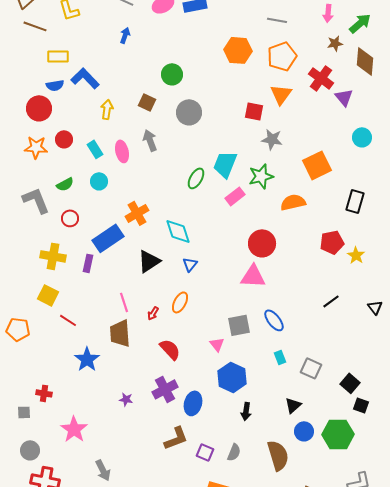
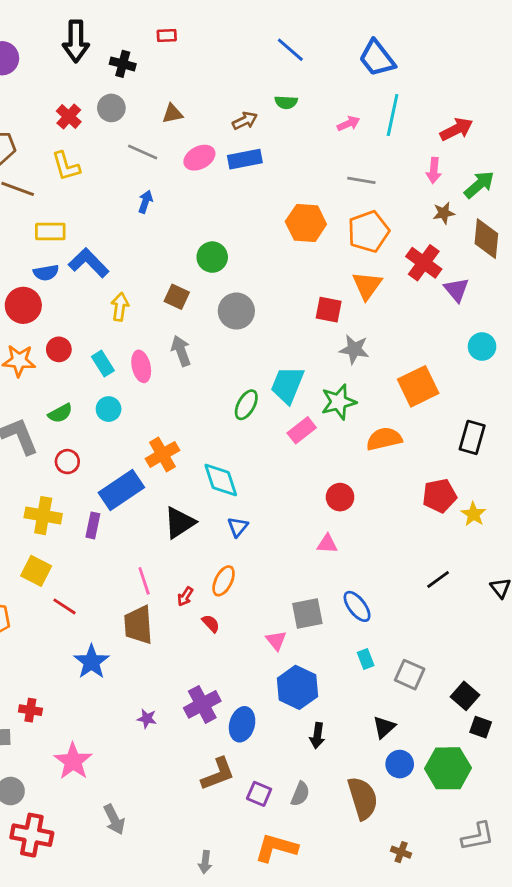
red circle: (262, 243) -> (340, 497), size x0.7
pink triangle: (253, 276) -> (327, 544), size x0.6
red semicircle: (170, 349) -> (211, 623), moved, size x0.6

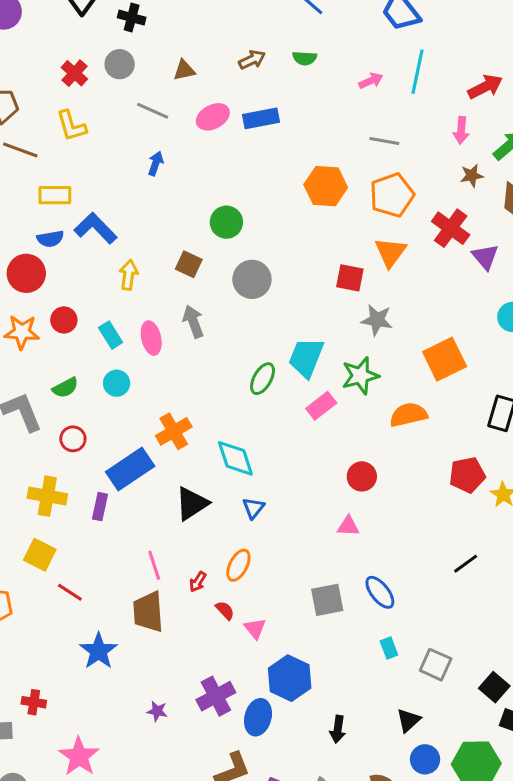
brown arrow: (245, 121) -> (252, 60), moved
pink triangle: (276, 641) -> (255, 628), moved
blue hexagon: (297, 687) -> (290, 678), moved

